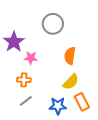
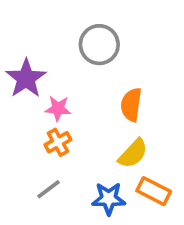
orange cross: (24, 80) -> (58, 142), moved, turned -32
orange rectangle: (82, 102) -> (154, 191), turned -36

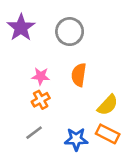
purple star: (26, 78) -> (21, 28), moved
orange semicircle: (131, 105) -> (79, 75), moved
yellow semicircle: (133, 154) -> (108, 105), moved

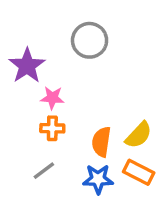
purple star: (21, 28) -> (27, 66), moved
orange semicircle: (79, 75) -> (101, 142), moved
orange cross: (41, 100) -> (52, 128), turned 30

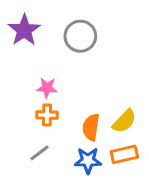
purple star: (27, 66) -> (24, 30), moved
orange rectangle: (139, 172) -> (124, 154), turned -40

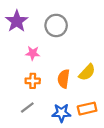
pink star: (47, 88) -> (33, 53), moved
yellow semicircle: (124, 121) -> (87, 72), moved
orange semicircle: (91, 127) -> (64, 79), moved

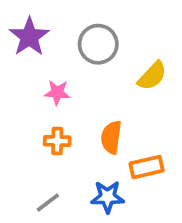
yellow semicircle: (87, 72) -> (152, 76), moved
gray line: (27, 108) -> (48, 202), moved
orange rectangle: (87, 109) -> (147, 167), moved

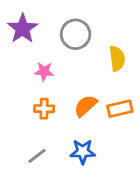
yellow semicircle: (152, 76) -> (117, 59), turned -50
orange semicircle: (111, 137) -> (86, 106), turned 40
orange rectangle: (147, 167) -> (120, 109), moved

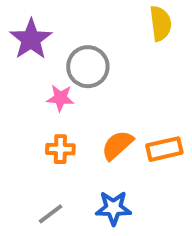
gray circle: (76, 34) -> (88, 67), moved
yellow semicircle: (117, 59) -> (160, 23), moved

